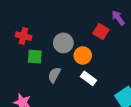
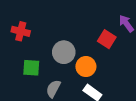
red cross: (23, 36) -> (21, 31), moved

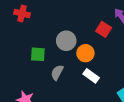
red cross: (21, 31) -> (22, 14), moved

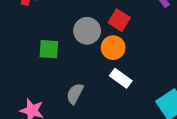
red square: (104, 29) -> (119, 20), moved
gray semicircle: (57, 72) -> (75, 94), moved

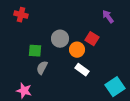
red square: (119, 20) -> (92, 39), moved
gray semicircle: (75, 94) -> (42, 68), moved

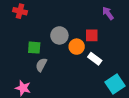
red square: (92, 39) -> (92, 35), turned -32
white rectangle: (82, 70) -> (95, 59), moved

